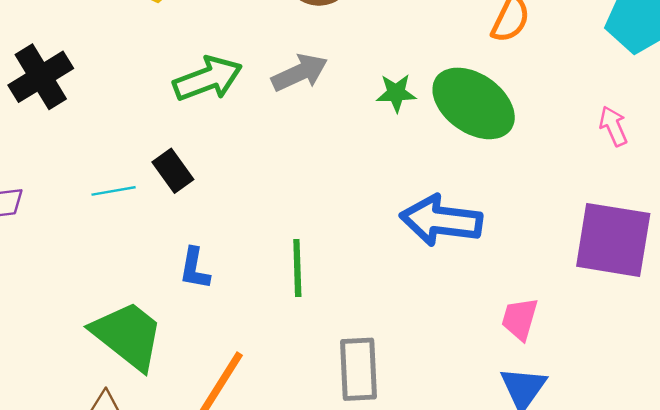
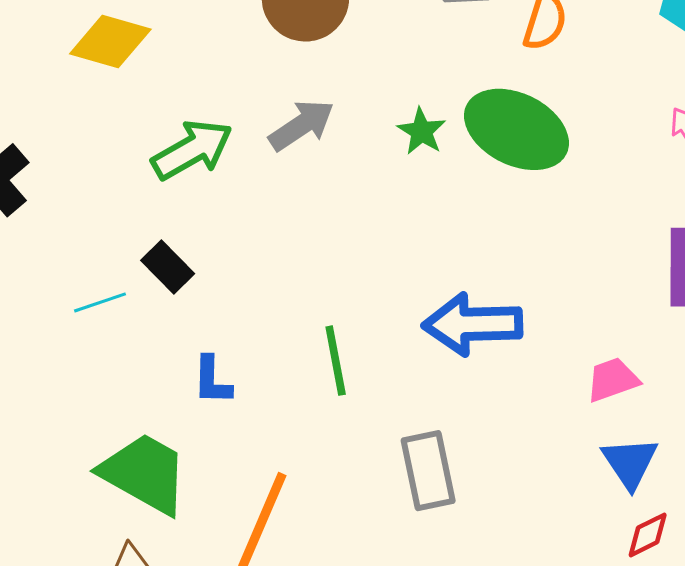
green star: (396, 93) -> (421, 131), turned -30
blue arrow: (441, 220) -> (472, 324), moved
pink trapezoid: (520, 319) -> (612, 380), turned 63

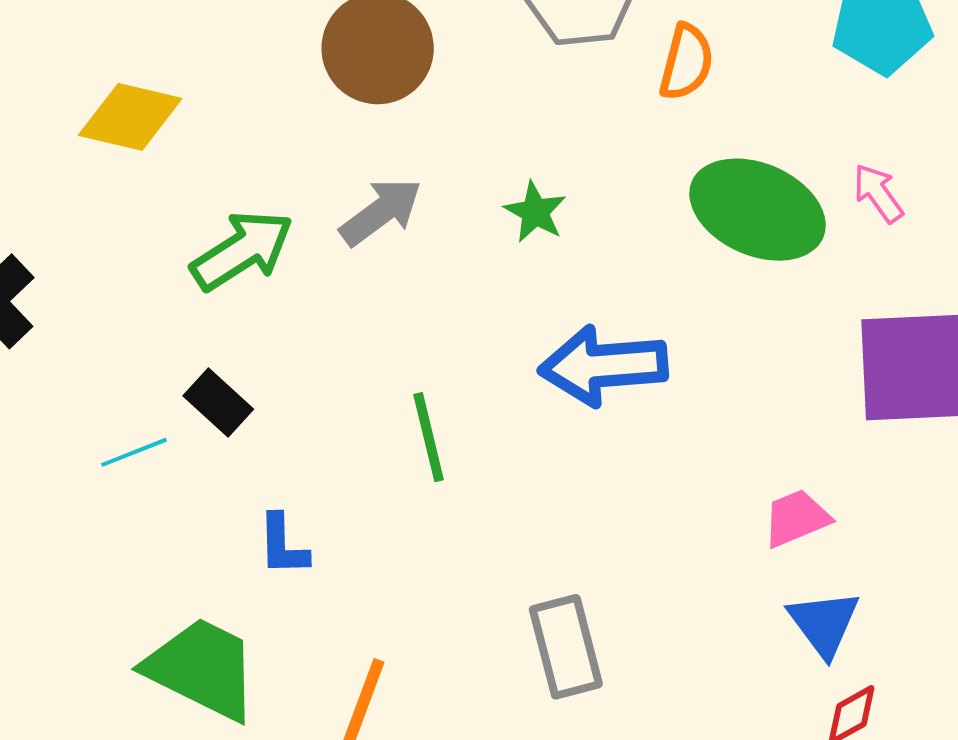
green ellipse: (516, 129) -> (758, 210), moved
blue arrow: (472, 324) -> (603, 366), moved
green line: (336, 361) -> (429, 437), moved

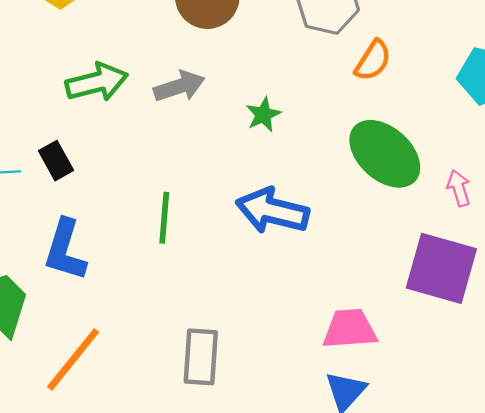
pink arrow: (878, 193) -> (459, 188), moved
pink trapezoid: (796, 518) -> (350, 329), size x1.4
blue L-shape: (283, 545) -> (65, 250), size x1.6

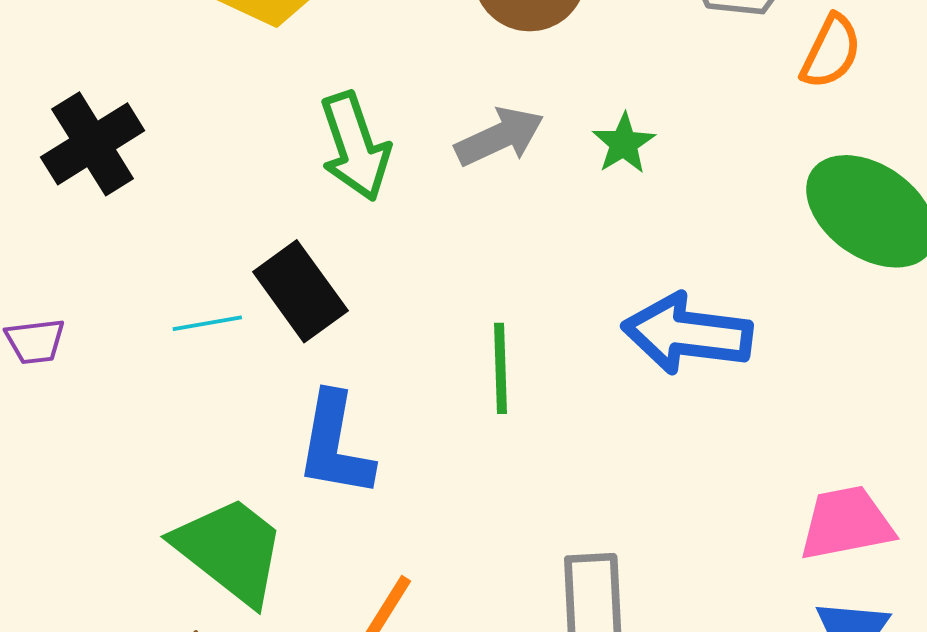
green arrow: (97, 82) -> (355, 146), turned 92
green star: (263, 115) -> (624, 143), moved
black rectangle: (56, 161) -> (300, 291), size x1.4

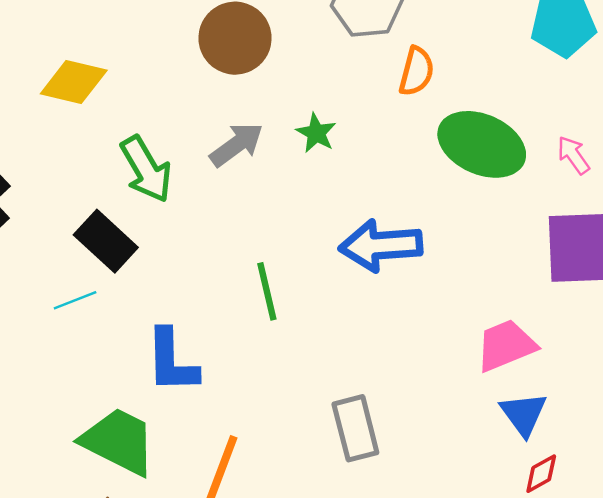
orange semicircle: (831, 52) -> (416, 71), moved
black rectangle: (300, 291) -> (106, 241), moved

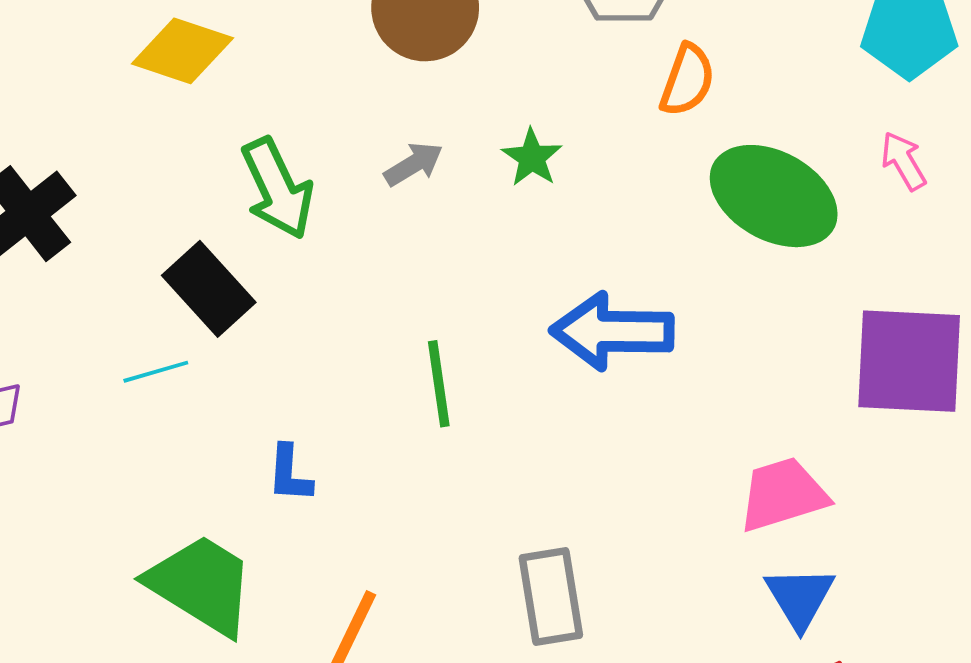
gray arrow: (237, 145) -> (413, 164), size x0.7
pink arrow: (573, 155) -> (903, 161), moved
blue L-shape: (172, 361) -> (290, 474), size x0.6

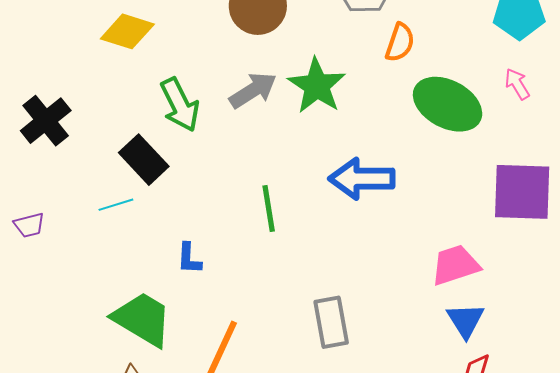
green star: (532, 158) -> (317, 86), size x1.8
gray arrow: (413, 164) -> (253, 90), size x1.5

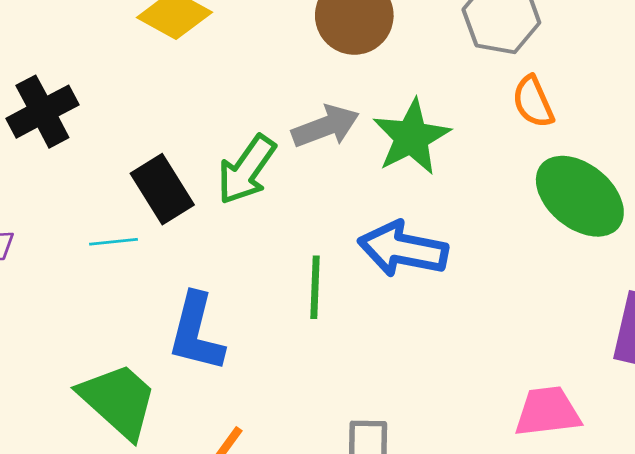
orange semicircle: (400, 42) -> (533, 102), turned 126
green arrow: (180, 105) -> (246, 170), moved, turned 50
blue arrow: (362, 179) -> (403, 249), moved
blue L-shape: (189, 258) -> (196, 332), size x1.8

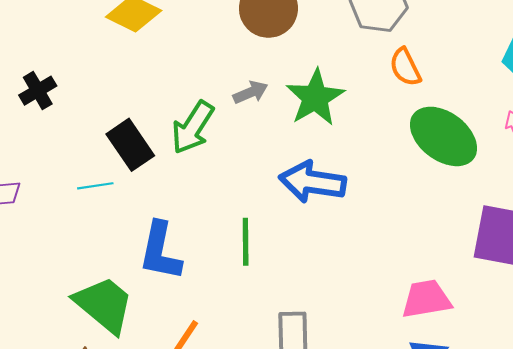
black cross: (42, 112) -> (38, 91), size x0.7
gray arrow: (325, 126) -> (250, 92), size x0.7
green line: (315, 287) -> (246, 242), moved

